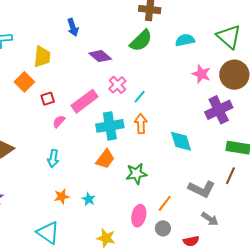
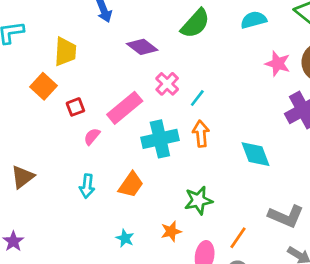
orange trapezoid: (105, 159) -> (131, 185), moved
orange star: (62, 196) -> (171, 231), moved
cyan star: (89, 199) -> (125, 238), moved

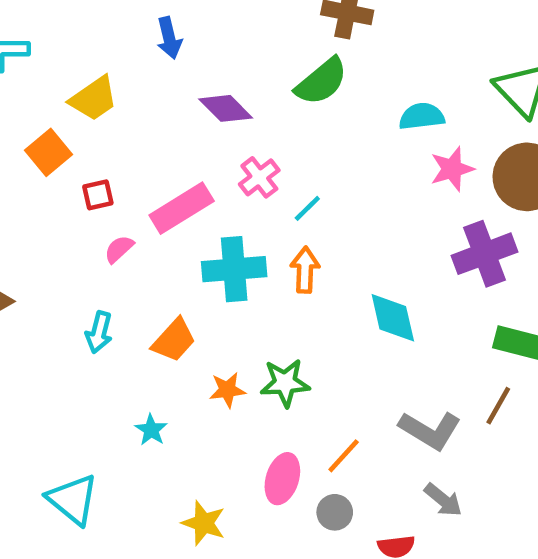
cyan semicircle: (254, 20) -> (422, 116), moved
yellow trapezoid: (65, 52) -> (94, 99), turned 44
pink star: (278, 64) -> (452, 169), turned 30
orange star: (171, 231) -> (227, 390), moved

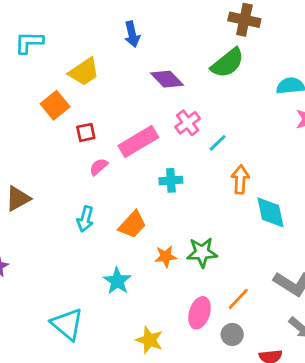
cyan cross: (234, 269) -> (171, 180), size x0.6
orange arrow: (305, 270) -> (240, 179), moved
cyan star: (151, 430) -> (117, 281), size x1.4

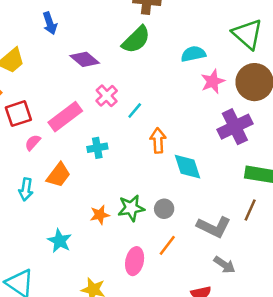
red square: (86, 132) -> (18, 114), size x1.5
orange trapezoid: (132, 225) -> (59, 175), moved
gray circle: (232, 334) -> (164, 209), moved

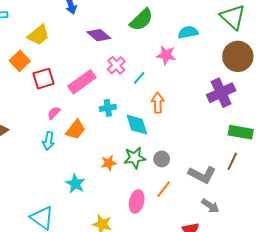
pink star: (213, 81) -> (166, 55), moved, turned 30
pink semicircle: (33, 142) -> (54, 113), moved
cyan diamond: (187, 167) -> (137, 125), moved

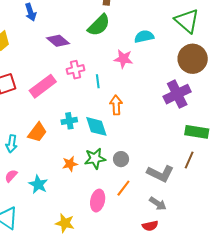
pink cross: (116, 65) -> (76, 70), turned 30
cyan line: (139, 78) -> (98, 81), turned -48
cyan cross: (108, 108) -> (69, 121), moved
pink semicircle: (54, 113) -> (11, 176), moved
gray arrow: (210, 206) -> (158, 204), moved

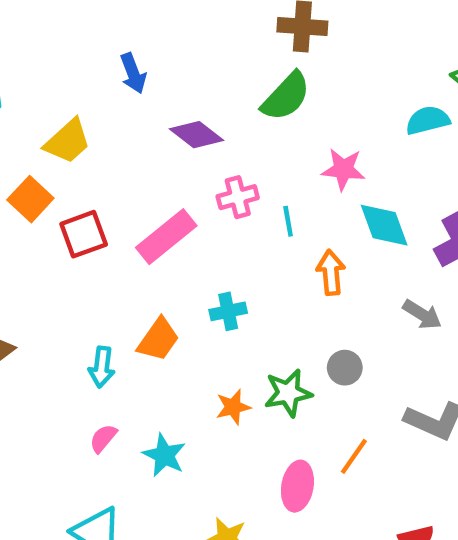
cyan semicircle: (144, 36) -> (428, 120), moved
cyan diamond: (96, 126) -> (384, 225), moved
gray circle: (121, 159) -> (345, 368), moved
gray arrow: (158, 204) -> (422, 315), moved

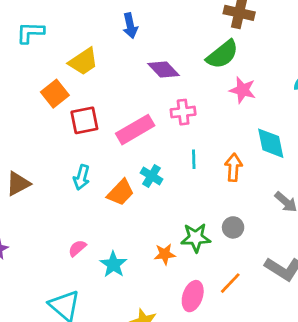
pink star: (343, 169) -> (243, 90), moved
cyan line: (288, 221) -> (194, 159), moved
cyan cross: (228, 311) -> (152, 176), moved, turned 35
cyan arrow: (102, 367) -> (82, 177), moved
orange star: (233, 407) -> (165, 254), moved

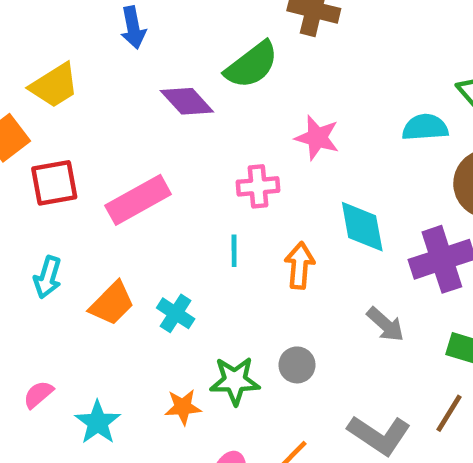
green semicircle: (222, 54) -> (252, 65), moved
pink cross: (183, 112) -> (258, 186), moved
cyan cross: (152, 176) -> (176, 313), moved

